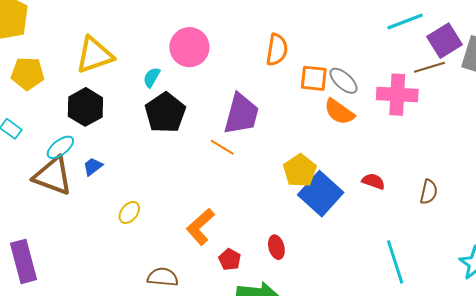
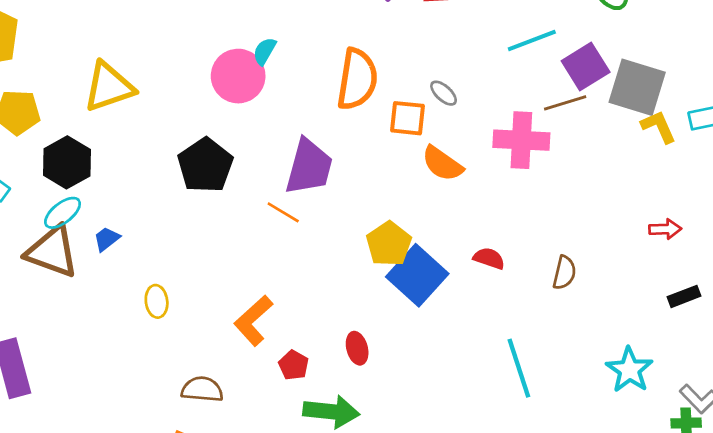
orange semicircle: (277, 50) -> (357, 79), size x1.4
cyan semicircle: (152, 77) -> (265, 51), moved
gray ellipse: (343, 81) -> (444, 93), moved, size x0.7
black hexagon: (85, 107) -> (67, 162), moved
yellow ellipse: (129, 212) -> (157, 301), turned -45

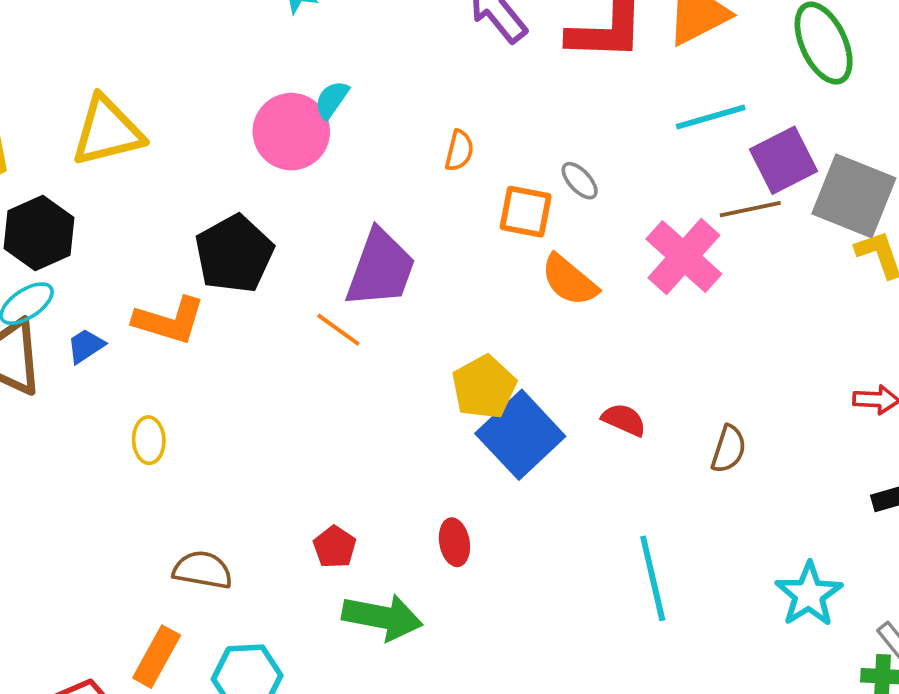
orange semicircle: (357, 79) -> (459, 151), size x0.5
pink cross: (521, 140) -> (684, 257), turned 34
orange L-shape: (253, 321) -> (169, 321), moved, turned -126
red ellipse: (357, 348) -> (454, 542), moved

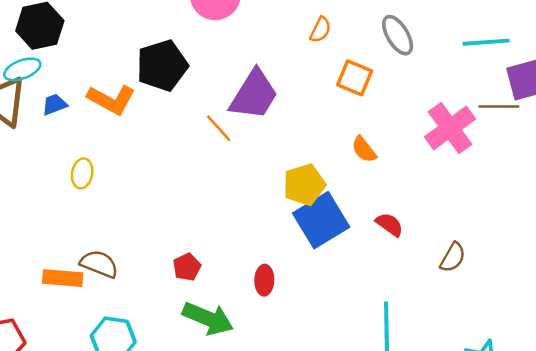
gray ellipse: (580, 181) -> (398, 35), moved, size x1.5
orange semicircle: (569, 280) -> (364, 149), moved, size x0.7
orange rectangle: (157, 657) -> (63, 278), moved, turned 54

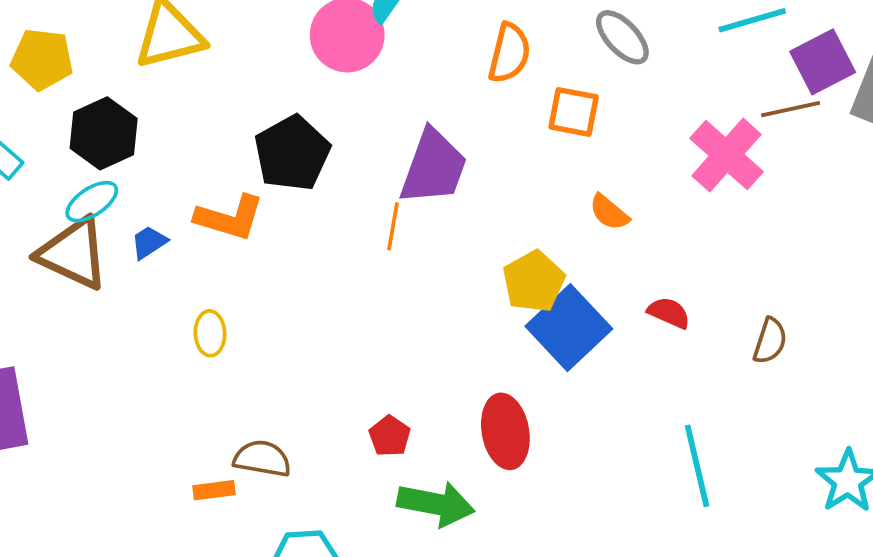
orange semicircle: (320, 30) -> (509, 53), size x1.5
orange line: (219, 128) -> (393, 226), turned 64
orange rectangle: (63, 278) -> (214, 490), size x0.7
red ellipse: (264, 280) -> (505, 431), size x1.6

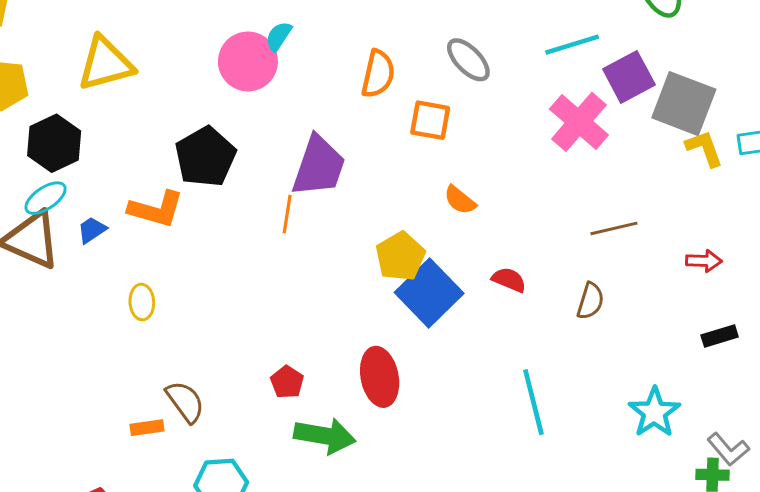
brown line: (791, 109) -> (614, 228), moved
pink cross: (727, 155) -> (579, 122), moved
brown semicircle: (262, 459) -> (185, 402), turned 45

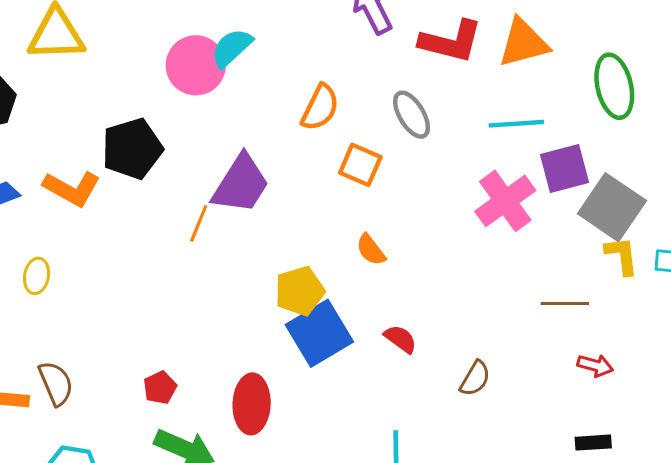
cyan semicircle: (279, 36) -> (232, 48), size x1.4
brown line: (614, 228) -> (565, 303), moved

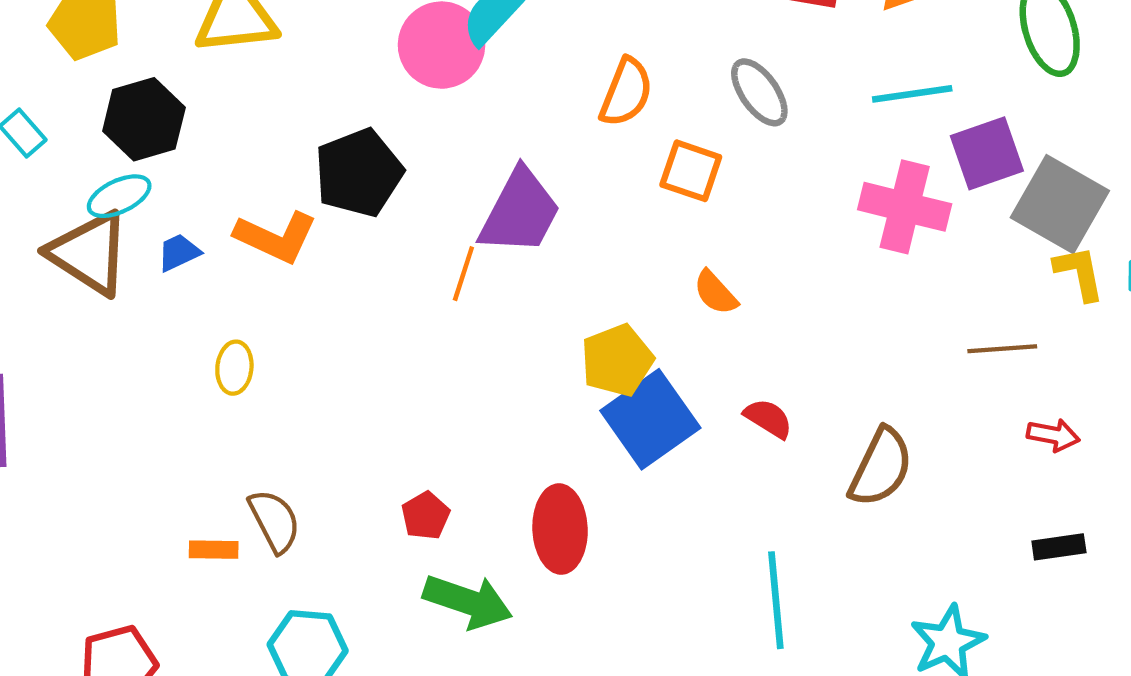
pink cross: (505, 201) -> (905, 207), turned -36
brown semicircle: (475, 379) -> (881, 467), size x1.5

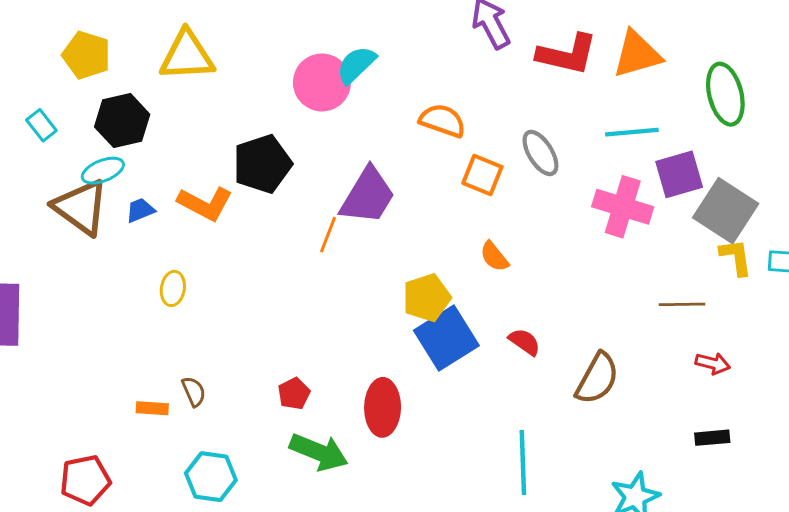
orange semicircle: (626, 92) -> (442, 121), turned -96
gray ellipse: (759, 92) -> (540, 153), moved
brown semicircle: (274, 521) -> (194, 391), size x0.7

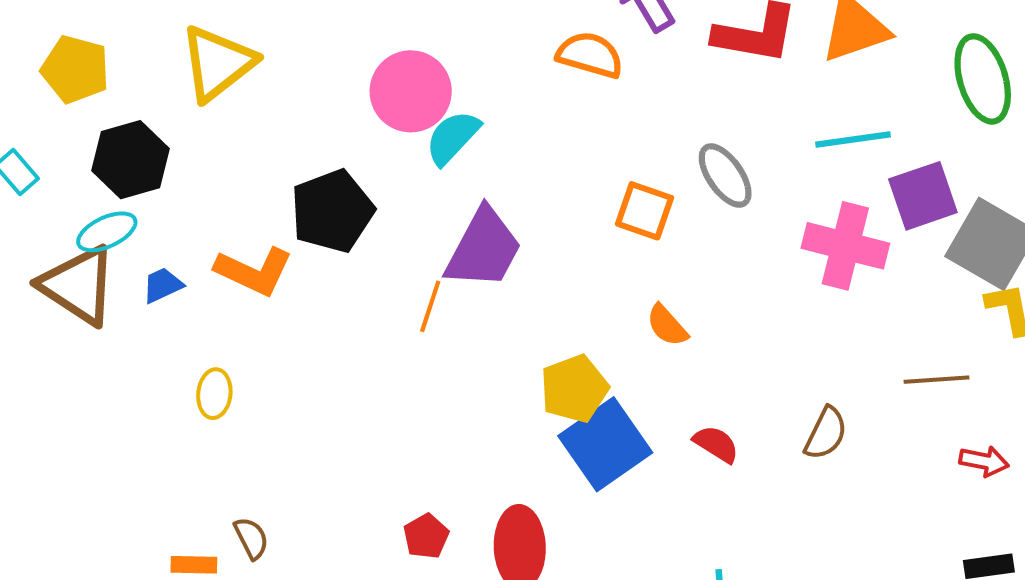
yellow triangle: (187, 56) -> (218, 63), turned -32
cyan semicircle: (356, 65) -> (453, 138), moved
orange semicircle: (442, 121) -> (590, 55), moved
brown semicircle: (597, 378) -> (826, 433), moved, size x0.7
red pentagon: (294, 394) -> (426, 536), moved

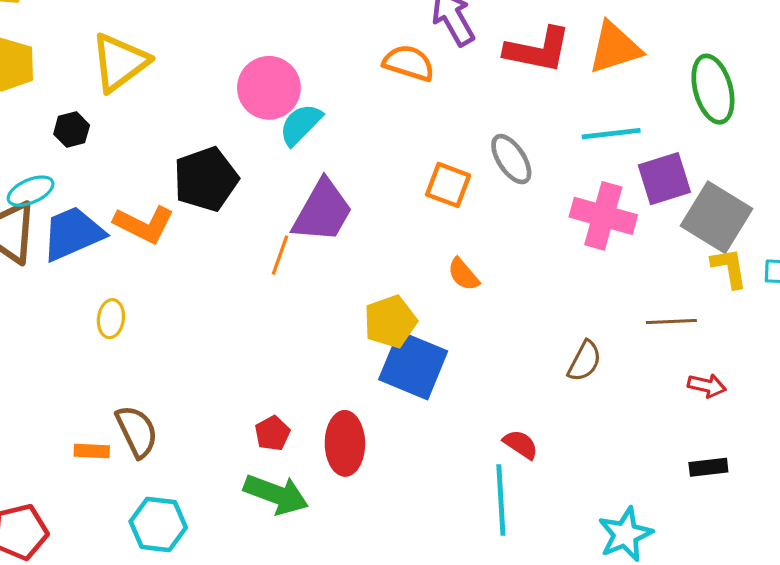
black hexagon: (130, 160) -> (72, 130), moved, size x0.6
blue trapezoid: (163, 285) -> (73, 233), size x2.0
blue square: (605, 444) -> (413, 365), turned -34
red semicircle: (716, 444) -> (521, 444), moved
brown semicircle: (251, 538) -> (137, 431), size x1.6

